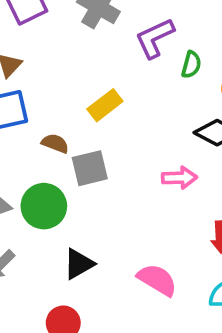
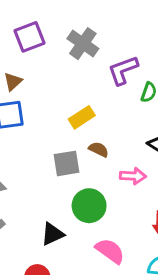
brown semicircle: (55, 143) -> (99, 149), moved
green circle: (44, 206) -> (89, 206), moved

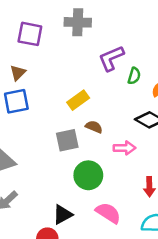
purple square: (29, 37) -> (30, 34), turned 35
gray cross: (83, 44) -> (78, 22), moved, turned -30
black triangle: (52, 234) -> (63, 215), moved

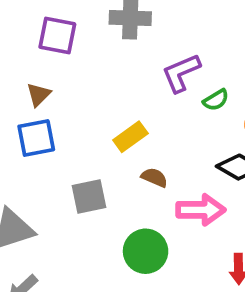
green semicircle: (134, 76) -> (216, 100), turned 42
gray square: (67, 140) -> (89, 197), moved
pink arrow: (124, 148) -> (201, 210), size x1.4

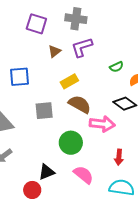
purple L-shape: (181, 73) -> (82, 47), moved
brown triangle: (39, 95) -> (54, 51), moved
brown semicircle: (154, 177) -> (80, 104), size x1.6

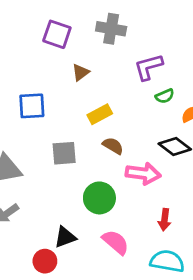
purple L-shape: (82, 47) -> (148, 67), moved
brown semicircle: (80, 104) -> (113, 146), size x0.7

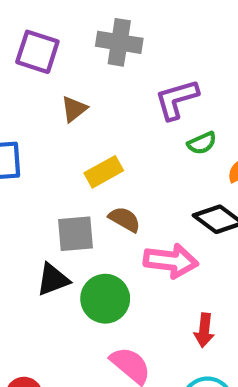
gray square: (64, 153) -> (76, 234), moved
black triangle: (65, 237) -> (53, 280), moved

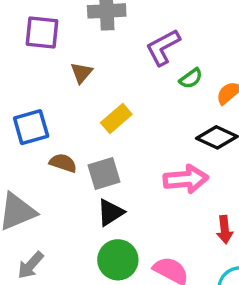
brown semicircle: (125, 219) -> (63, 163), moved
black triangle: (53, 280) -> (110, 212), moved
green circle: (105, 299) -> (118, 260), moved

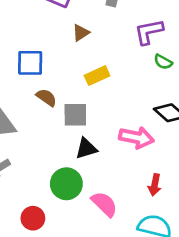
green semicircle: (191, 78) -> (163, 62), turned 48
black triangle: (110, 212) -> (86, 148), moved

